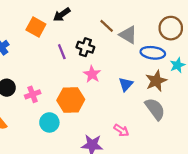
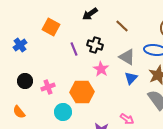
black arrow: (62, 15) -> (90, 14), moved
brown line: (107, 26) -> (122, 26), moved
gray triangle: (128, 35) -> (127, 57), moved

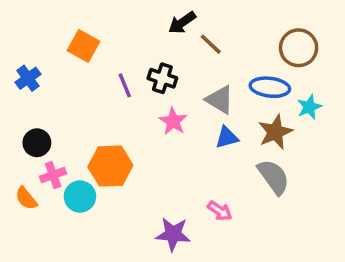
black arrow: (90, 14) -> (182, 23), moved
blue triangle: (131, 78) -> (227, 137), turned 32
pink cross: (48, 87) -> (53, 175), moved
orange hexagon: (82, 92) -> (110, 166), moved
cyan circle: (63, 112) -> (80, 197), moved

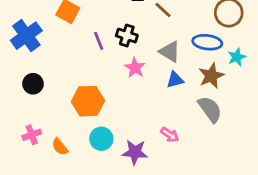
blue cross: (28, 78) -> (26, 36), size x1.6
pink cross: (53, 175) -> (32, 135), moved
cyan circle: (80, 197) -> (101, 139), moved
orange semicircle: (26, 198) -> (60, 147), moved

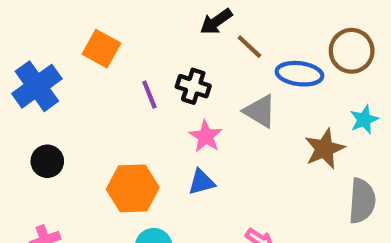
blue ellipse: (207, 42) -> (299, 74), moved
blue triangle: (175, 80) -> (202, 182), moved
gray semicircle: (210, 109) -> (362, 201), moved, turned 40

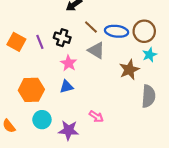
brown line: (249, 47) -> (91, 27), moved
orange square: (101, 49) -> (16, 42), moved
brown circle: (352, 51) -> (144, 31), moved

